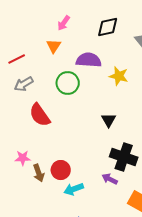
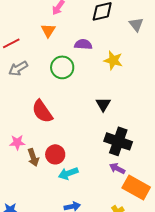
purple semicircle: (89, 60) -> (83, 44), size x0.7
red semicircle: (40, 115) -> (42, 111), moved
purple arrow: (110, 179) -> (117, 168), moved

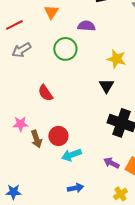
yellow star: (113, 60) -> (116, 59), moved
red semicircle: (42, 111) -> (45, 93), size x0.7
purple arrow: (117, 168) -> (111, 163), moved

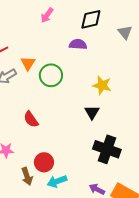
orange triangle: (51, 12) -> (28, 63), moved
purple semicircle: (86, 26) -> (78, 44), moved
brown arrow: (36, 139) -> (27, 176), moved

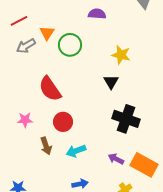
red semicircle: (31, 119) -> (50, 89), size x1.5
red circle: (44, 162) -> (63, 122), moved

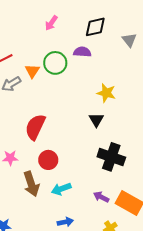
green circle: (70, 45) -> (55, 63), moved
red semicircle: (50, 89) -> (35, 127), turned 60
brown arrow: (46, 146) -> (31, 184), size x1.4

